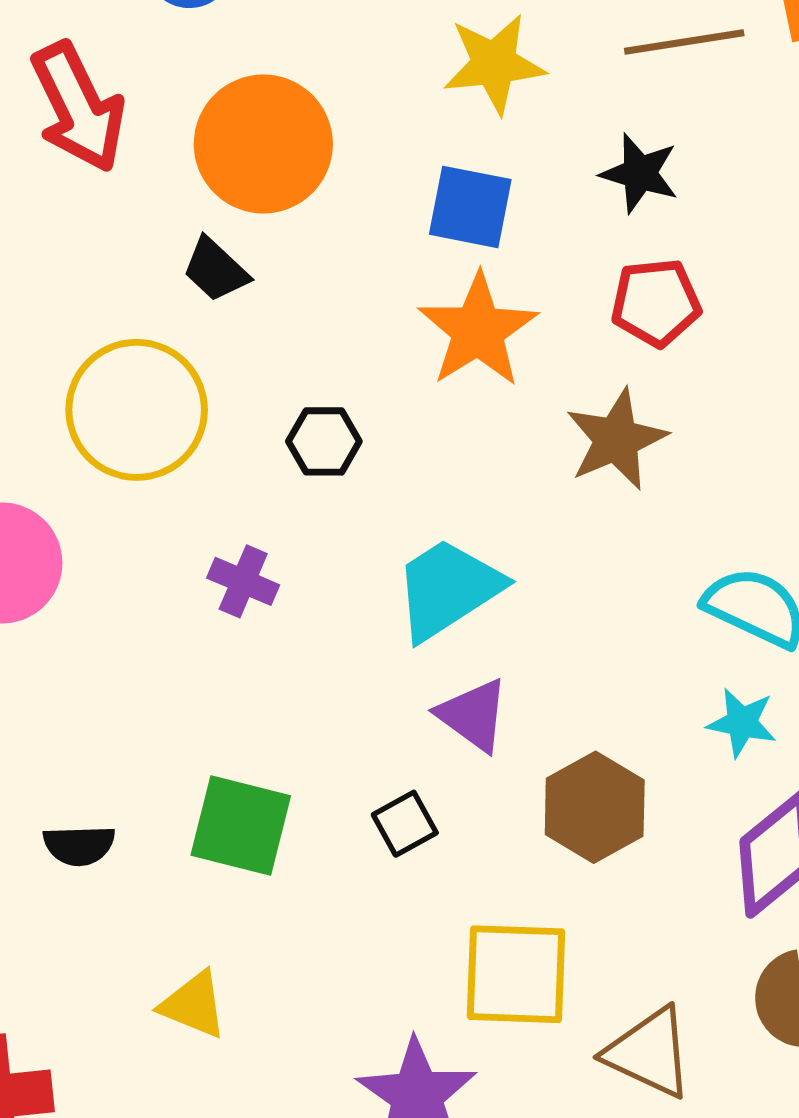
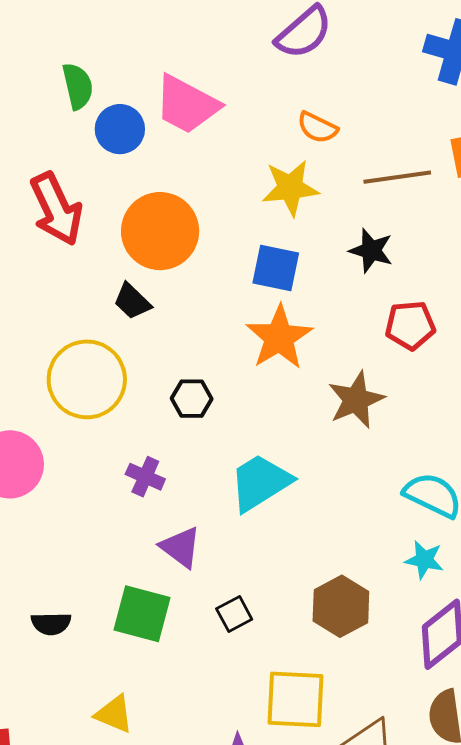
red pentagon: (656, 303) -> (410, 325), moved
purple triangle: (473, 715) -> (181, 547), moved

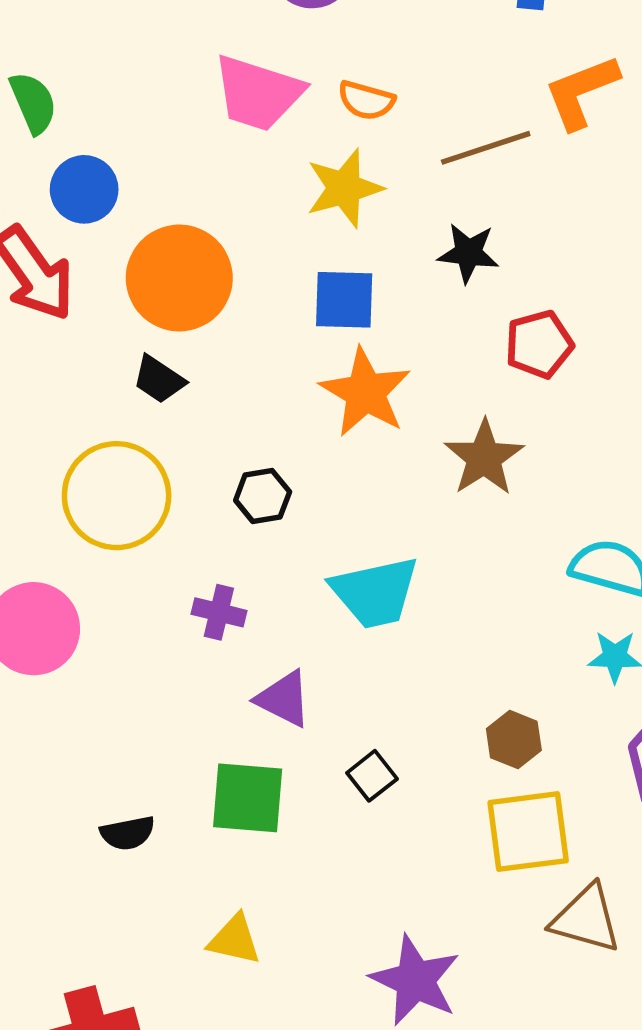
pink trapezoid: (187, 105) -> (258, 93), moved
blue circle: (120, 129) -> (84, 189), moved
cyan trapezoid: (260, 482) -> (375, 592), turned -150
brown hexagon: (341, 606) -> (514, 740), size x0.7
yellow square: (295, 699) -> (528, 832), moved

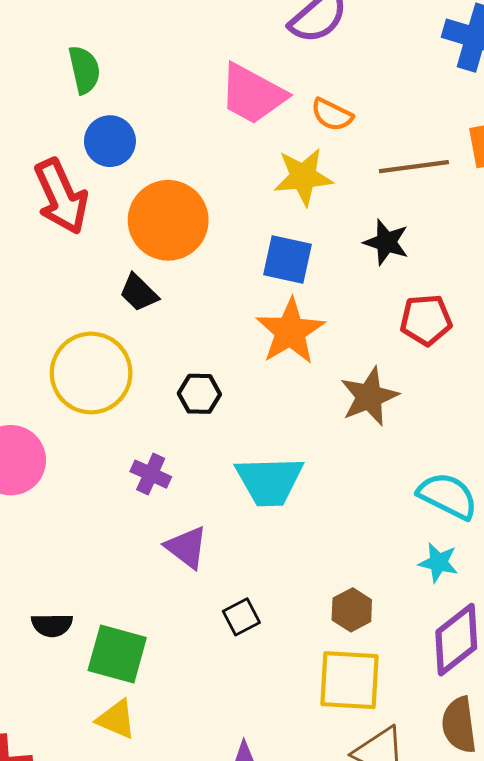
green square: (248, 798) -> (117, 654), moved

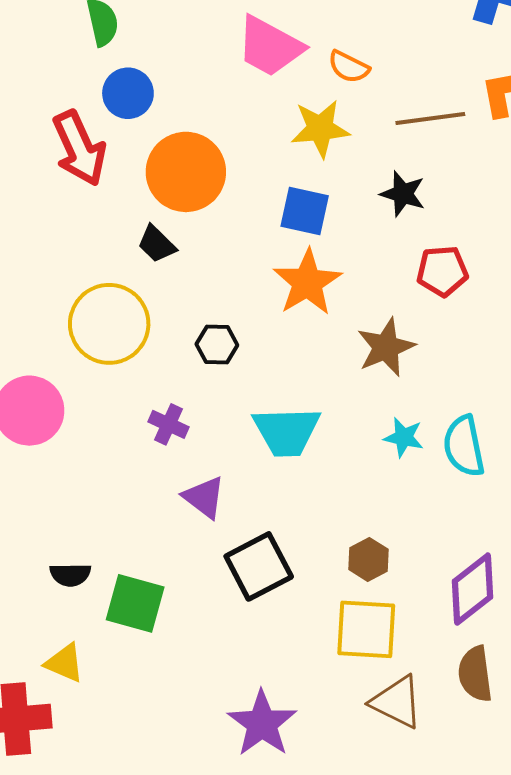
cyan semicircle: (448, 496) -> (464, 446), turned -128
cyan star: (438, 563) -> (404, 437), moved
black square: (241, 617) -> (259, 566), size x1.8
yellow triangle: (116, 719) -> (65, 663), moved

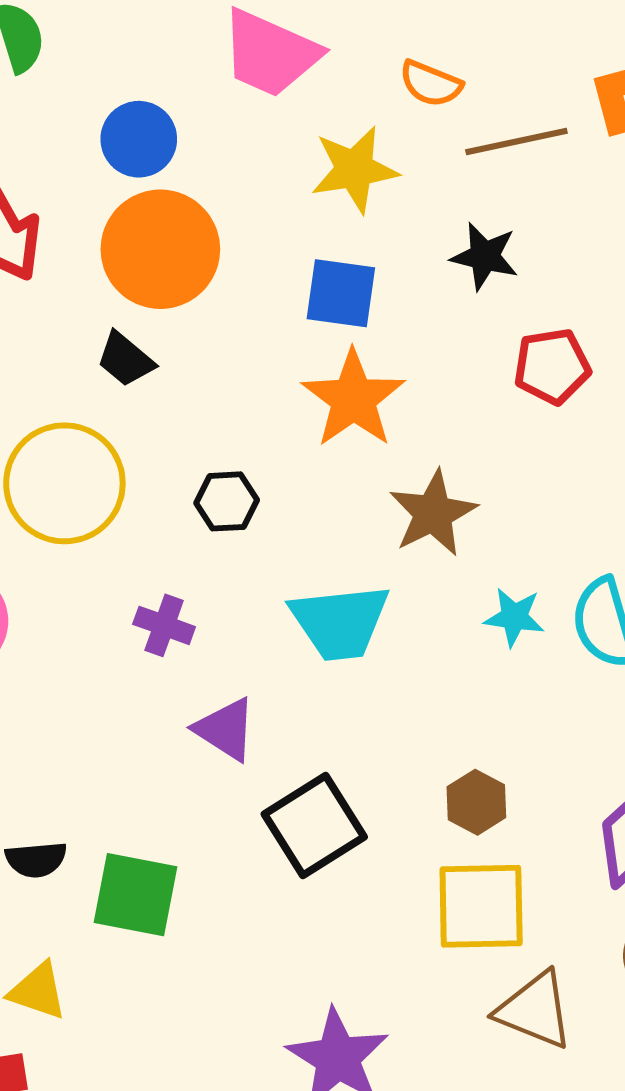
orange semicircle: (349, 67) -> (431, 84), moved
blue circle: (128, 93) -> (139, 139), moved
brown star: (386, 347) -> (433, 513), moved

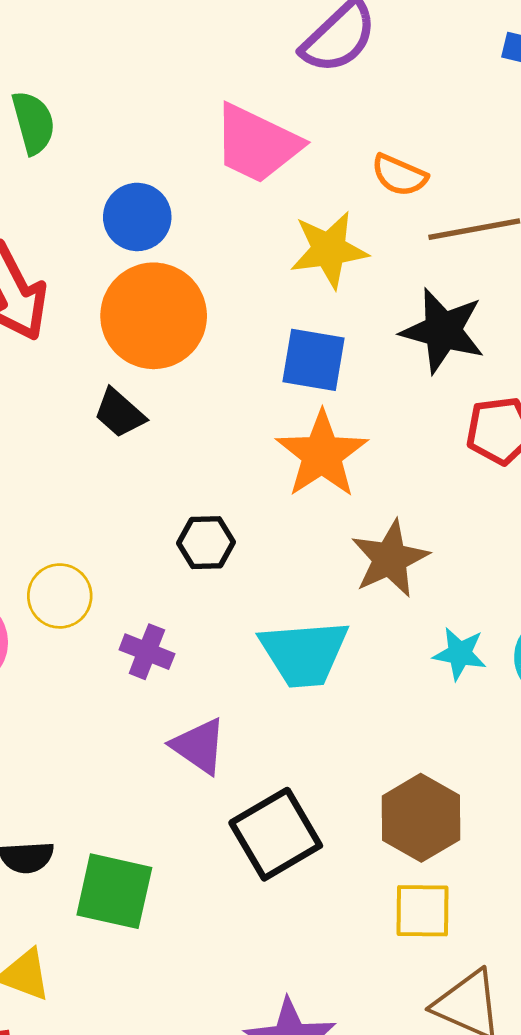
black star: (485, 256) -> (443, 331), size x1.4
yellow circle: (64, 483) -> (60, 596), moved, size x0.6
brown hexagon: (476, 802) -> (421, 818), size x1.5
yellow square: (481, 906) -> (422, 911), size x0.7

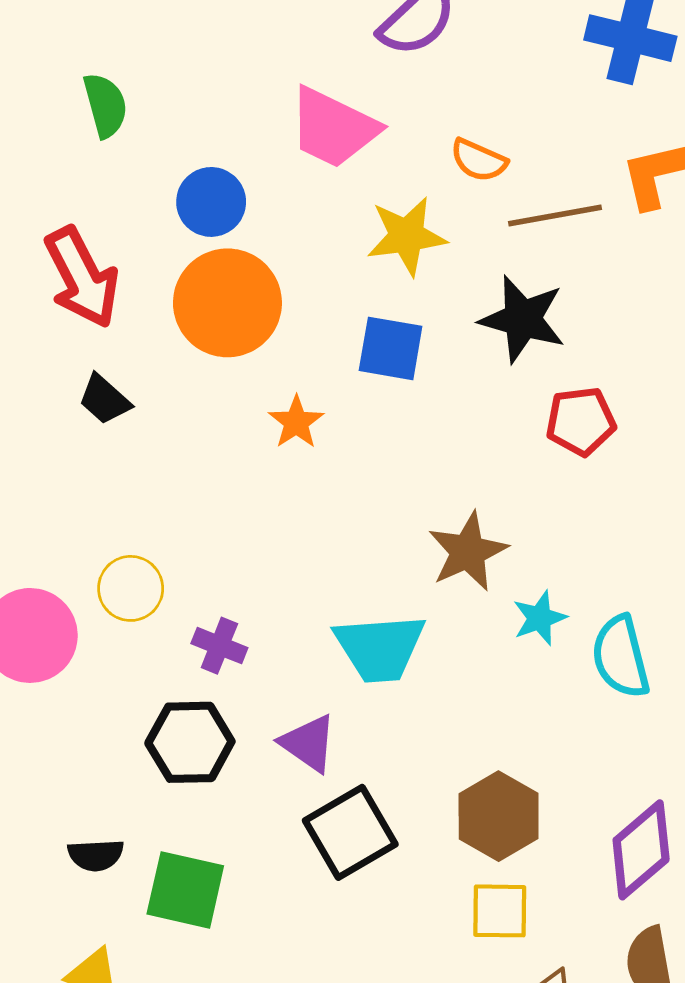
black trapezoid: (119, 413) -> (105, 399), moved
orange star: (322, 454) -> (296, 422), moved, size x0.6
black hexagon: (206, 543) -> (190, 742), moved, size x1.5
cyan star: (460, 654) -> (540, 618), moved, turned -30
purple triangle: (199, 746) -> (308, 743), moved

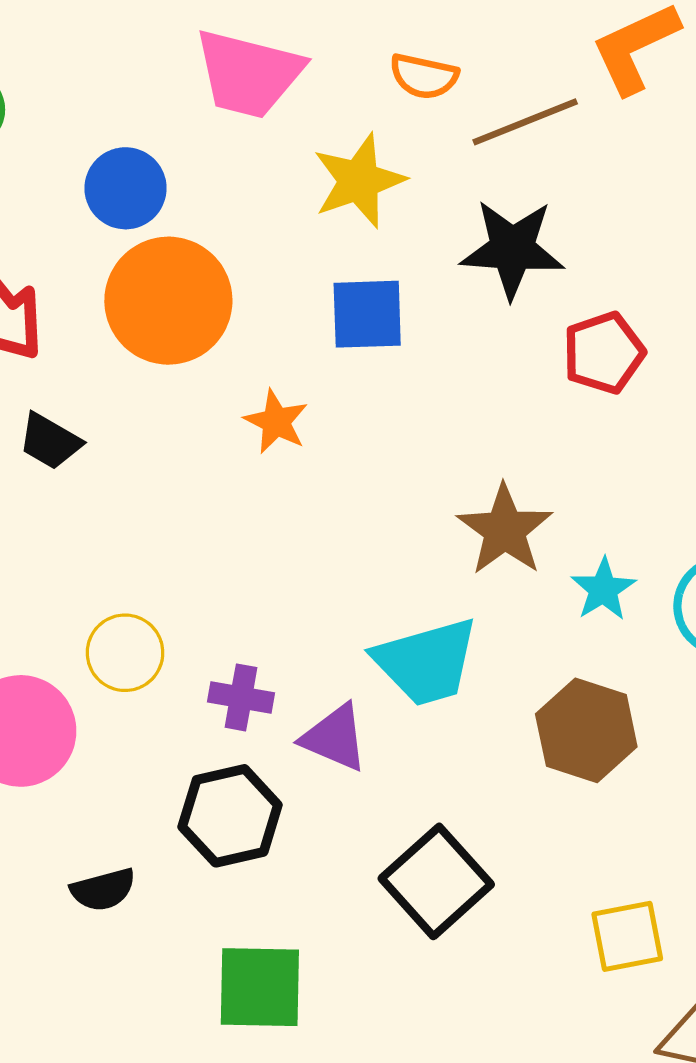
purple triangle: (308, 743) -> (335, 738), moved
brown hexagon: (499, 816) -> (586, 730), moved
black semicircle: (96, 855) -> (103, 890), moved

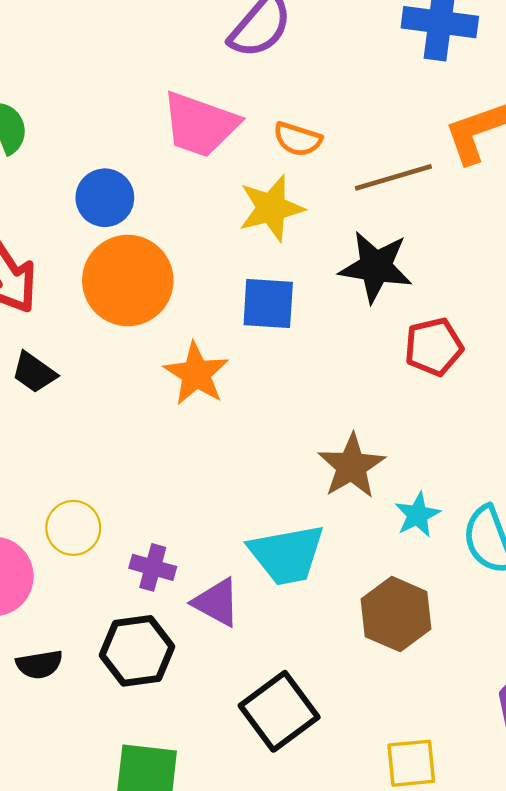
orange semicircle: (424, 76) -> (298, 139), moved
orange star: (276, 422) -> (196, 374), size x1.4
black semicircle: (103, 890) -> (39, 664), moved

